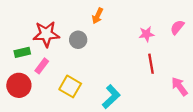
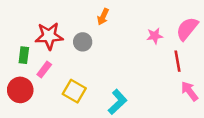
pink semicircle: (177, 27) -> (187, 29), size x1.5
green rectangle: (22, 52) -> (24, 55), turned -70
red line: (151, 64) -> (178, 61), moved

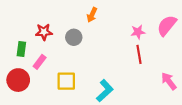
red star: (49, 36) -> (44, 32), size x0.7
red line: (178, 61) -> (139, 54), moved
yellow square: (74, 91) -> (66, 81), turned -30

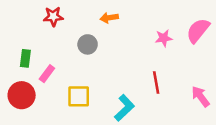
orange arrow: (92, 15) -> (109, 18), turned 56
red star: (44, 32) -> (53, 16), moved
red line: (139, 54) -> (156, 82), moved

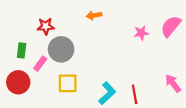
red star: (53, 16) -> (46, 26), moved
gray circle: (88, 44) -> (61, 49), moved, size x1.5
red line: (156, 82) -> (135, 94), moved

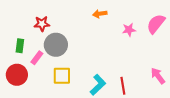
orange arrow: (94, 15) -> (100, 14), moved

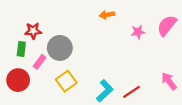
red star: (42, 24) -> (33, 31), moved
yellow square: (62, 76) -> (66, 81), turned -36
red line: (123, 86) -> (132, 92), turned 66

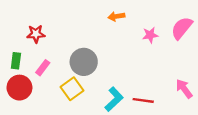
gray circle: (60, 48) -> (84, 62), moved
green rectangle: (21, 49) -> (16, 61), moved
red line: (132, 92) -> (143, 100), turned 42

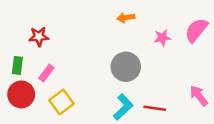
gray circle: (84, 62) -> (126, 67), moved
yellow square: (72, 89) -> (61, 102), moved

